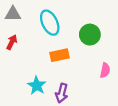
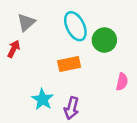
gray triangle: (13, 14) -> (26, 22), moved, turned -42
cyan ellipse: (50, 23) -> (75, 26), moved

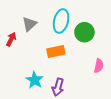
gray triangle: (26, 22) -> (30, 24), moved
cyan ellipse: (75, 26) -> (61, 21), turned 40

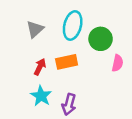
red arrow: (11, 39) -> (40, 67), moved
pink semicircle: (99, 66) -> (118, 63), moved

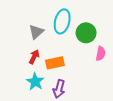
gray triangle: (35, 29) -> (36, 32), moved
orange rectangle: (67, 62) -> (55, 63), moved

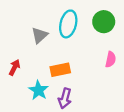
green circle: (86, 33) -> (104, 22), moved
red arrow: (34, 57) -> (14, 67), moved

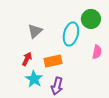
cyan ellipse: (68, 24) -> (71, 34), moved
red arrow: (14, 67) -> (27, 59), moved

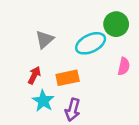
cyan ellipse: (71, 34) -> (91, 43), turned 50

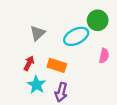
orange rectangle: (68, 78) -> (57, 65), turned 30

